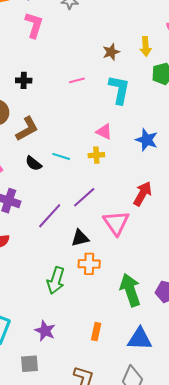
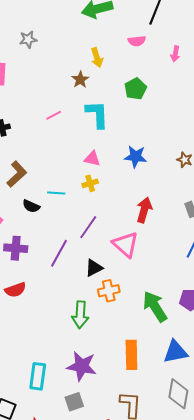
yellow arrow: (146, 46) -> (97, 58), moved
purple star: (45, 331) -> (82, 366), size x1.4
orange rectangle: (96, 332) -> (131, 355), size x1.6

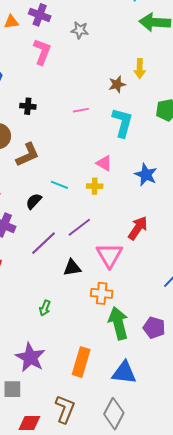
black semicircle: (31, 206) -> (34, 201), moved, turned 90
orange cross: (109, 291) -> (102, 293), moved
green arrow: (80, 315) -> (45, 308), size x0.6

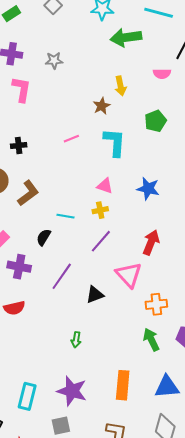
purple line: (79, 227) -> (101, 241), moved
orange cross: (102, 293) -> (156, 304), moved
green arrow: (118, 323) -> (151, 340), size x0.7

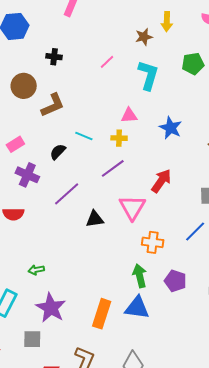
pink line: (71, 139) -> (107, 62), turned -35
pink triangle: (105, 186) -> (129, 115), turned -36
green arrow: (76, 340) -> (36, 270), moved, turned 56
blue triangle: (167, 387) -> (137, 308), moved

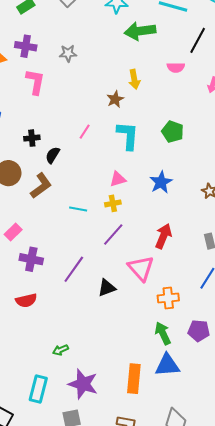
green pentagon: (193, 64) -> (173, 132), moved, turned -30
blue star: (171, 128) -> (161, 182), turned 30
black semicircle: (58, 152) -> (53, 155), moved

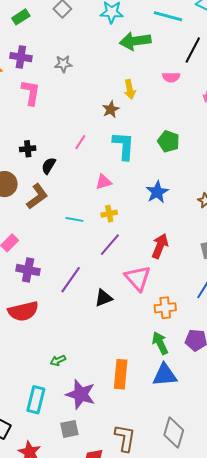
pink triangle: (118, 179) -> (104, 182), moved
red semicircle: (26, 300) -> (23, 311), size x1.4
orange rectangle: (134, 379) -> (121, 374), moved

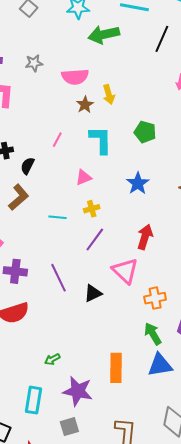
pink semicircle: (171, 77) -> (75, 77), moved, size x1.5
yellow arrow: (130, 89) -> (109, 94), moved
purple line: (71, 280) -> (59, 278), turned -56

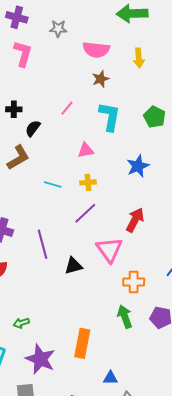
yellow arrow: (109, 94) -> (139, 58), moved
blue triangle: (160, 365) -> (110, 378), moved, size x0.6

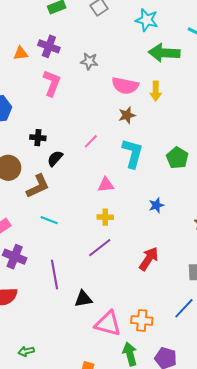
yellow arrow: (139, 58) -> (156, 91), moved
blue star: (138, 166) -> (156, 205), size x0.7
cyan line: (53, 185) -> (49, 220), moved
pink triangle: (109, 250) -> (108, 324), moved, turned -44

